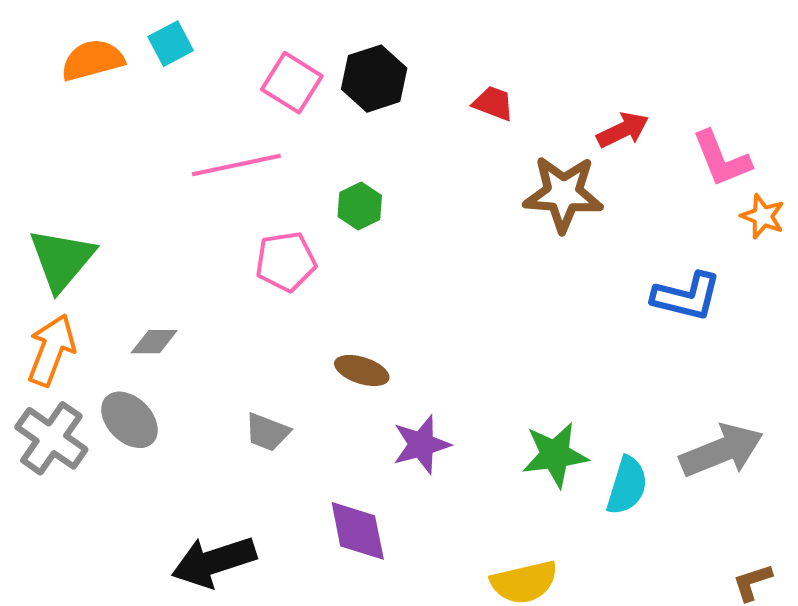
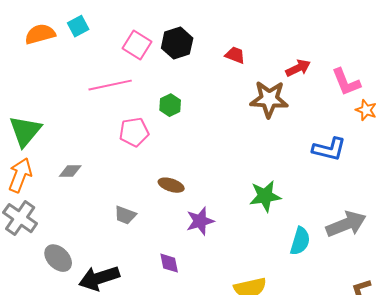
gray ellipse: (130, 420) -> (58, 258), moved
green star: (555, 455) -> (265, 196), moved
purple diamond: (358, 531) -> (169, 263), size x0.7

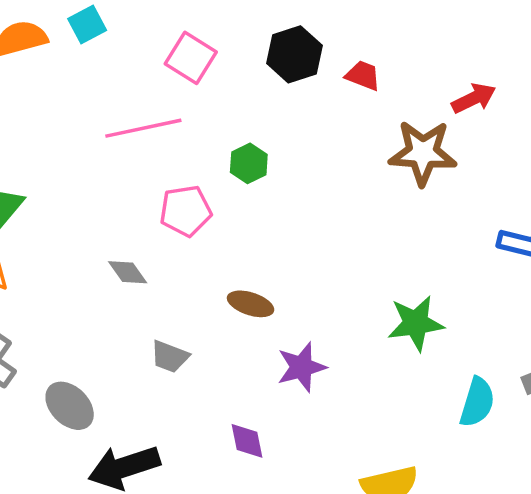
black hexagon: (177, 43) -> (294, 54), moved
gray diamond: (70, 171) -> (128, 272), moved, turned 55
gray ellipse: (58, 258) -> (70, 406), moved

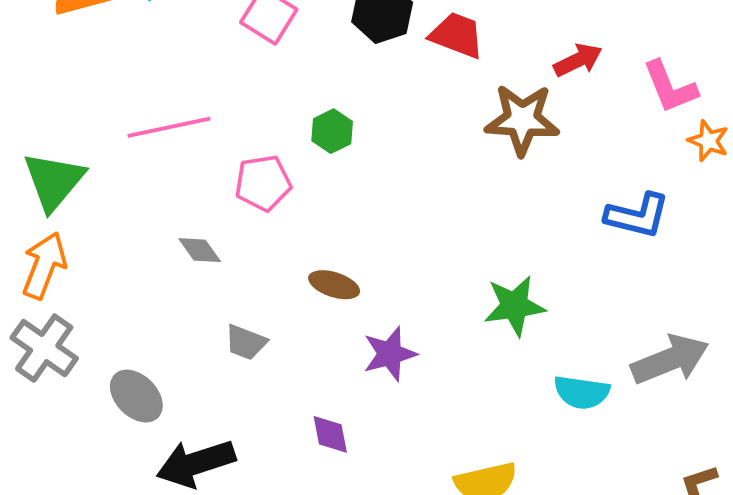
red trapezoid: (363, 75) -> (457, 35), size x1.4
pink line: (143, 128) -> (169, 127), moved
cyan semicircle: (477, 402) -> (582, 392), turned 81

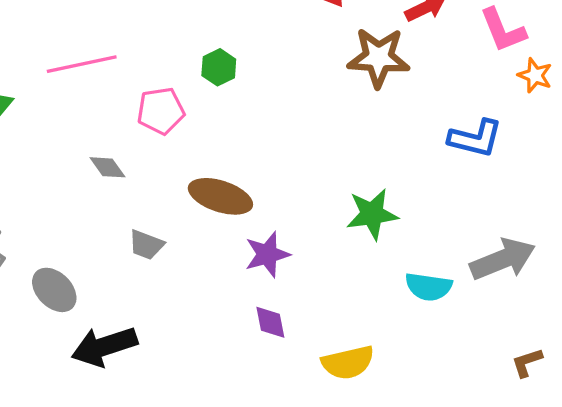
brown ellipse: (334, 285) -> (220, 196), size x1.5
purple diamond: (330, 434) -> (270, 322), moved

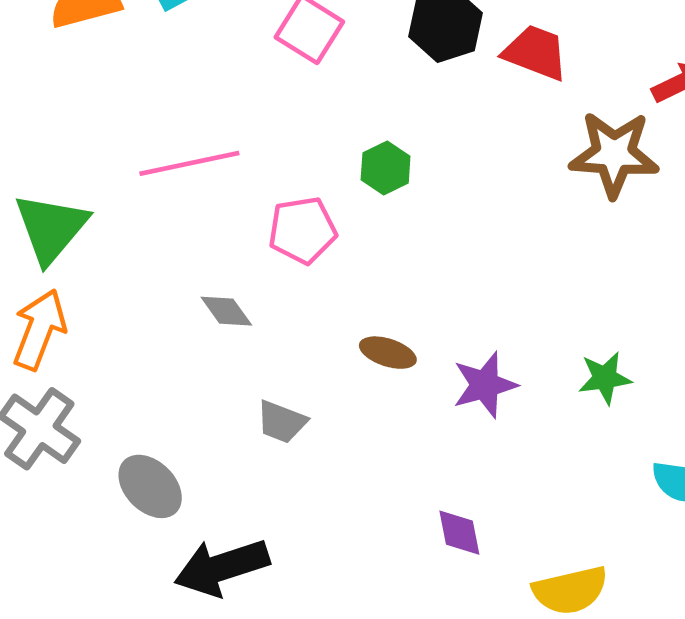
brown ellipse: (220, 196) -> (388, 353), size x0.6
green star: (372, 214) -> (605, 378), size x0.7
purple star: (267, 254) -> (485, 385), moved

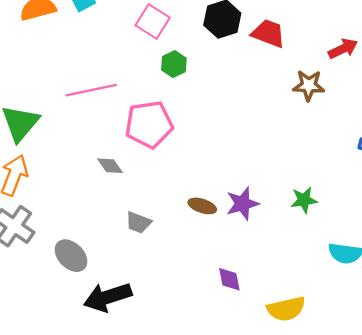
brown star: (614, 154) -> (309, 85), size x0.7
green hexagon: (386, 168) -> (174, 64), moved
pink pentagon: (302, 230) -> (149, 124), size x1.4
brown ellipse: (388, 353) -> (202, 206), moved

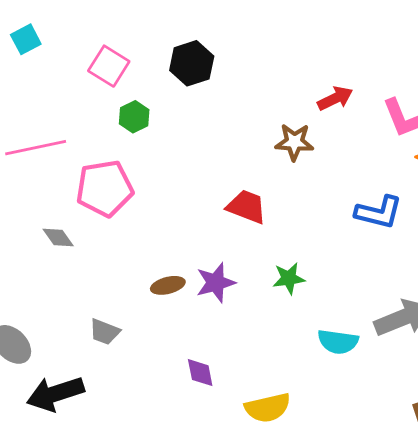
red trapezoid: (268, 33) -> (247, 207), moved
brown ellipse: (202, 206) -> (168, 285), turned -32
gray trapezoid: (138, 223) -> (105, 332), moved

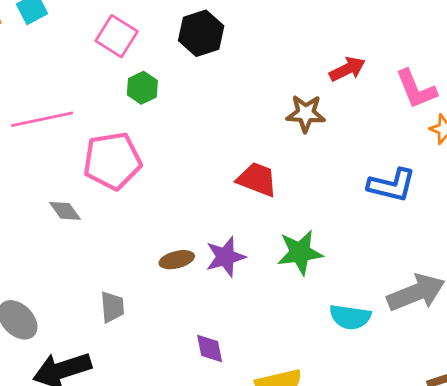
green star: (289, 278) -> (300, 252), size x1.4
gray trapezoid: (105, 332) -> (112, 307), turned -116

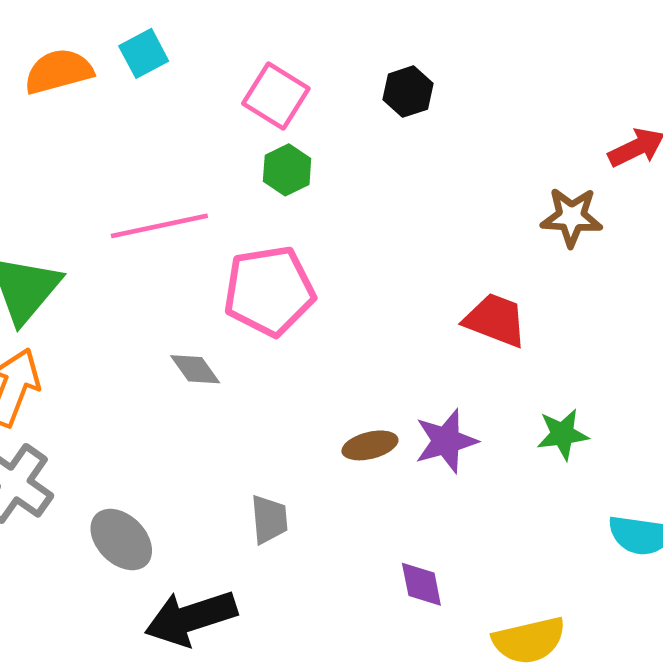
black hexagon: (201, 33) -> (408, 92), size x0.7
green hexagon: (142, 88) -> (287, 170), moved
green star: (300, 252) -> (563, 434), size x0.7

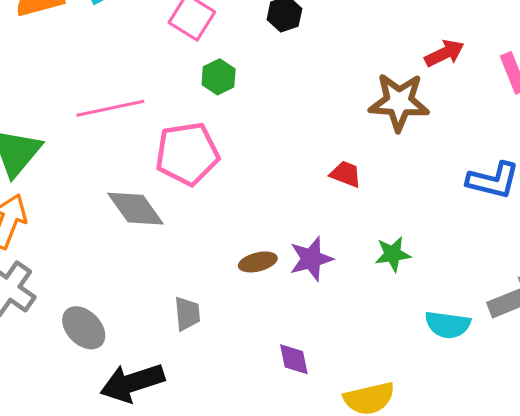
green hexagon: (287, 170) -> (219, 77), moved
brown star: (572, 217) -> (399, 102), size x1.4
red trapezoid: (495, 320) -> (346, 174), size x0.7
gray diamond: (195, 369) -> (135, 209), size x1.6

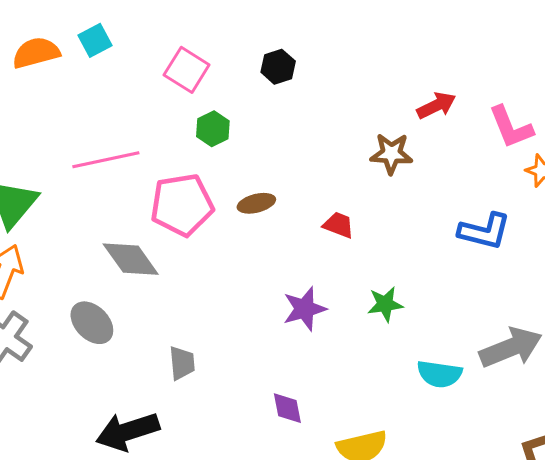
brown star: (399, 102) -> (391, 154), size x0.7
brown ellipse: (258, 262) -> (256, 203), moved
gray ellipse: (84, 328) -> (92, 323), moved

